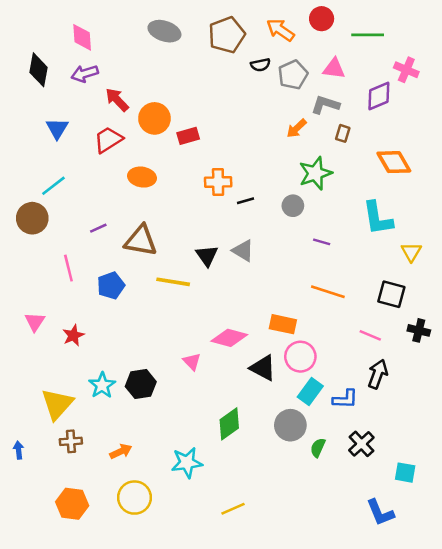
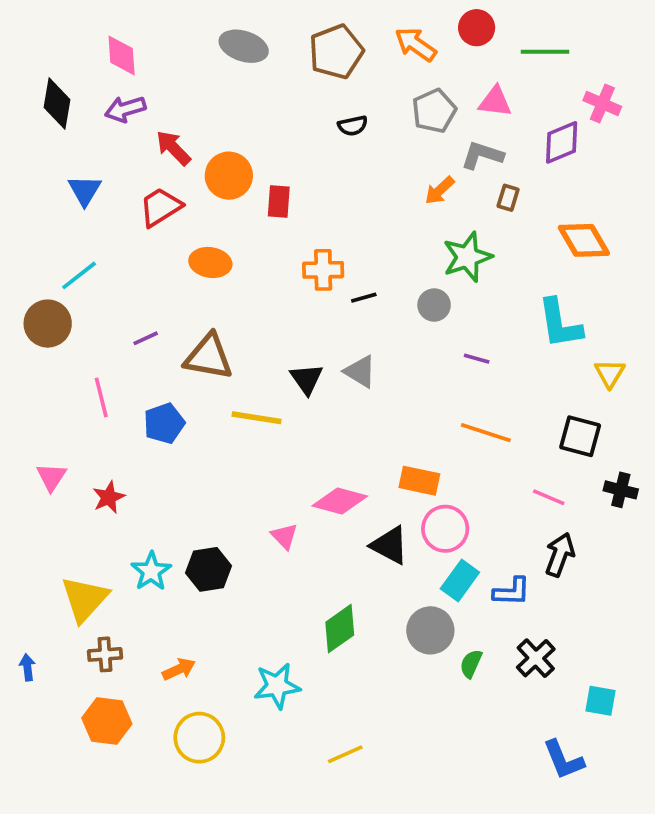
black semicircle: (260, 65) -> (353, 126), moved
red rectangle: (188, 136) -> (279, 201), turned -70
orange hexagon: (72, 504) -> (107, 721), moved

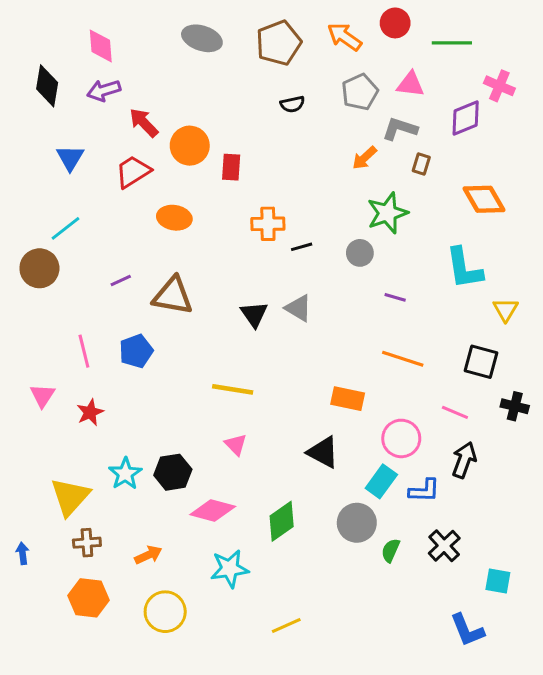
pink line: (101, 397) -> (84, 351), moved
yellow line: (257, 418) -> (233, 389), moved
pink diamond: (340, 501) -> (213, 510), moved
pink circle: (445, 529) -> (401, 438), moved

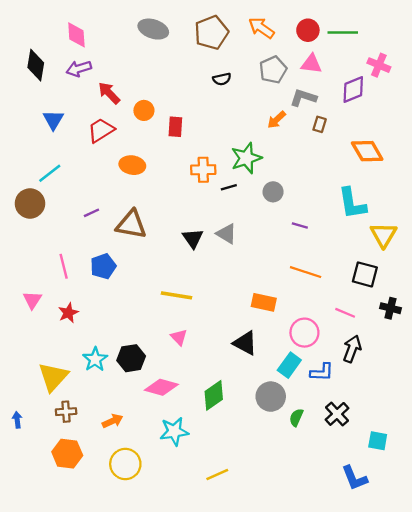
red circle: (395, 23) -> (308, 30), moved
orange circle: (190, 146) -> (144, 110), size x0.7
green star: (387, 213) -> (246, 158), moved
yellow triangle: (506, 310) -> (384, 235), size x1.4

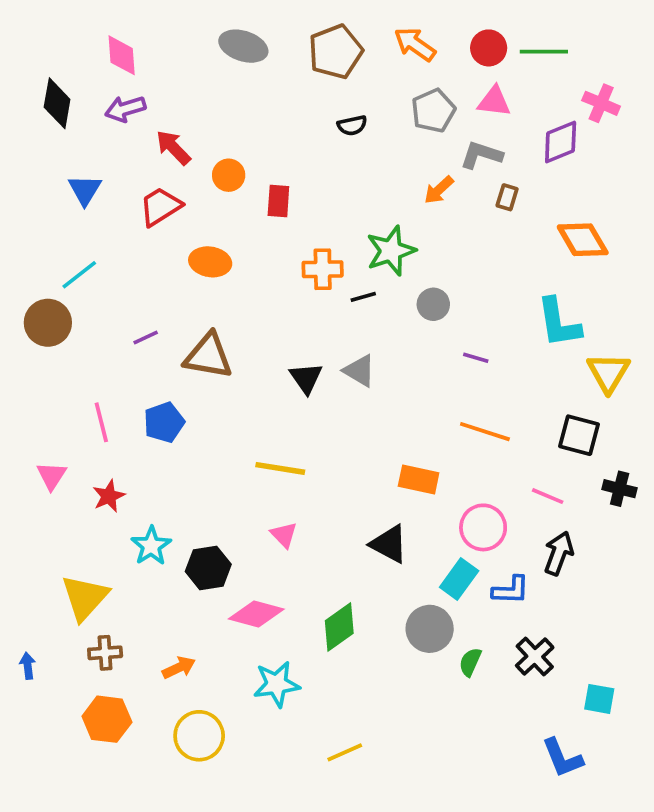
cyan star: (95, 359) -> (151, 546), moved

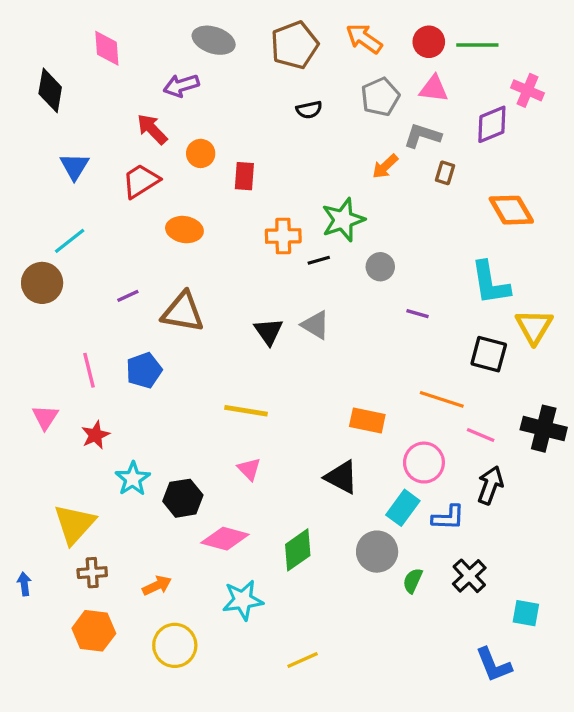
purple arrow: (125, 109) -> (181, 86), moved
orange line: (485, 432) -> (442, 399), moved
black square: (579, 435) -> (489, 354), moved
black cross: (620, 489) -> (544, 429), size x1.5

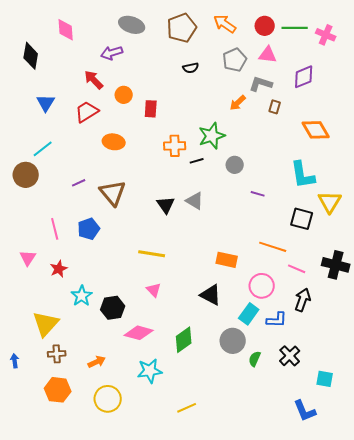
pink cross: (528, 90) -> (326, 35), moved
brown triangle: (183, 312) -> (113, 193), turned 40

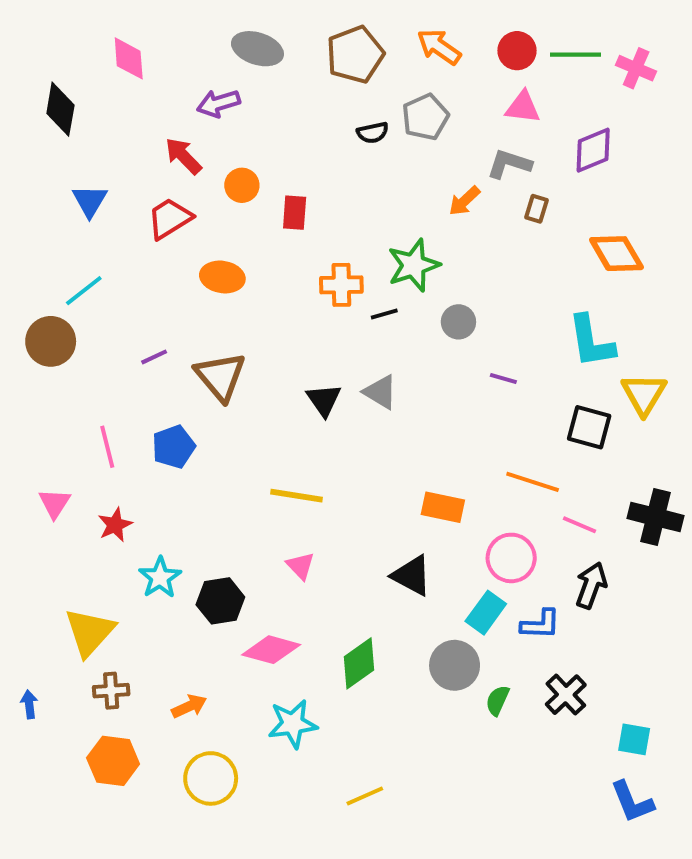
gray pentagon: (235, 60) -> (425, 117), moved
blue L-shape: (305, 411) -> (632, 802), moved

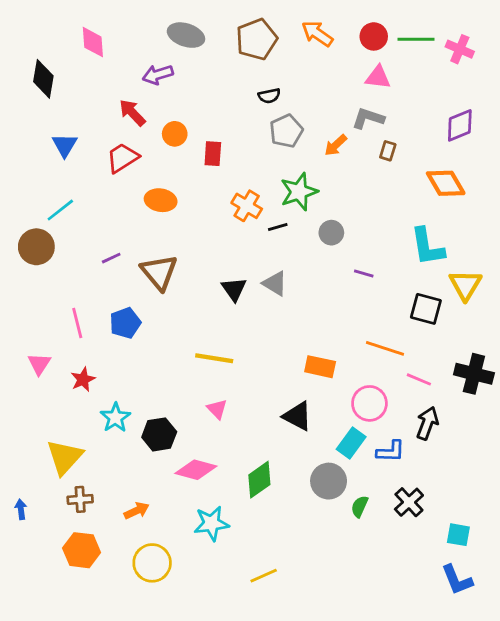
gray pentagon: (425, 117) -> (286, 131), moved
purple diamond: (593, 150) -> (460, 125), moved
orange cross: (341, 285) -> (247, 206), turned 32

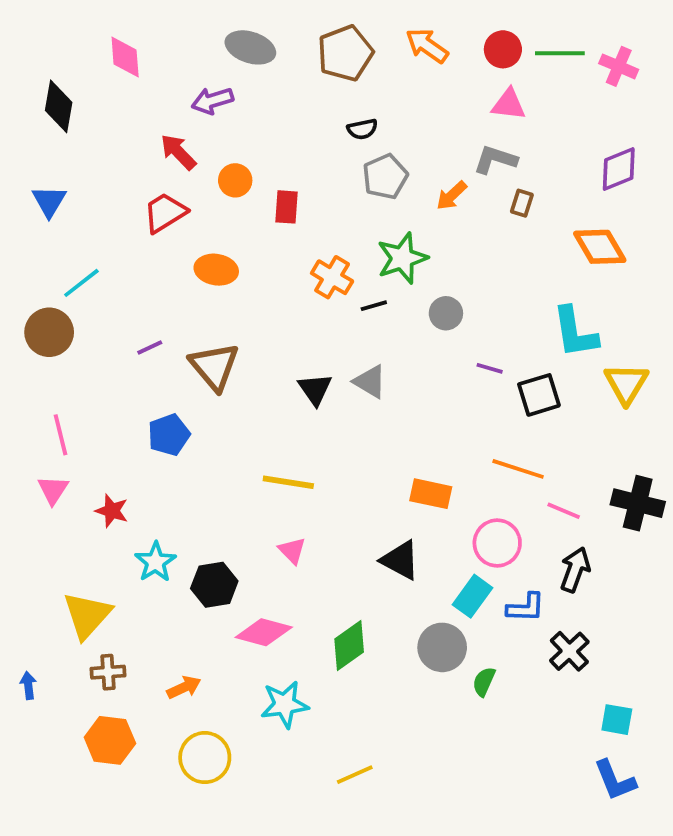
blue triangle: (65, 145) -> (49, 201), moved
black square: (426, 309) -> (539, 395), moved, turned -32
pink line: (77, 323) -> (61, 435), moved
red star: (83, 379) -> (112, 511), turned -30
black cross: (409, 502) -> (569, 651), moved

